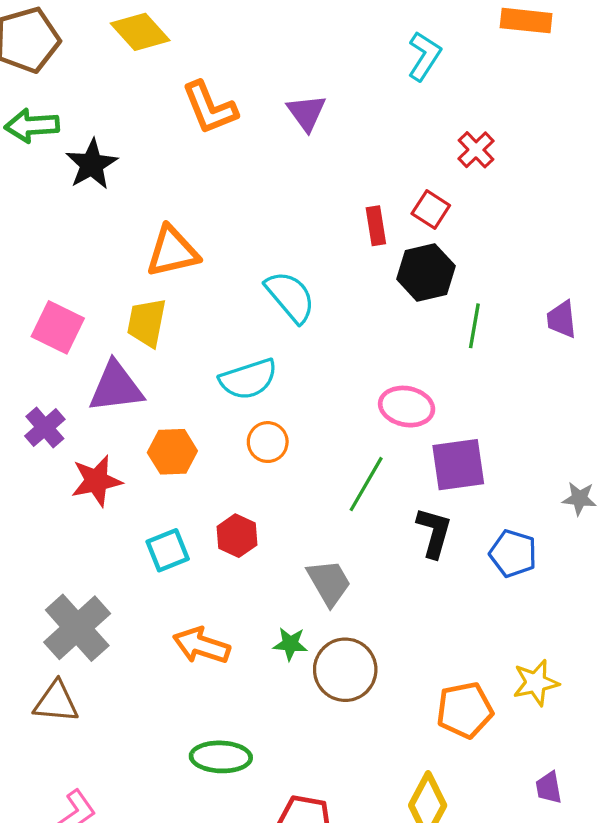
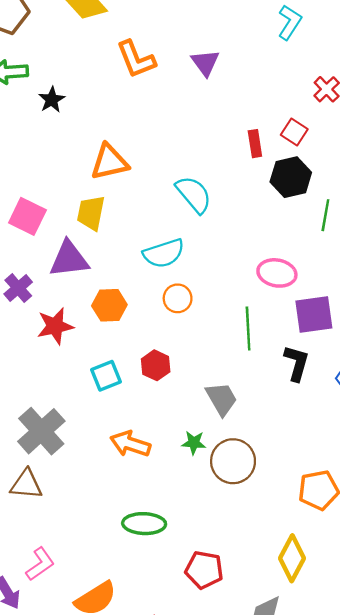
black star: (92, 164) -> (52, 100), size x0.7
green line: (366, 484) -> (248, 328), turned -33

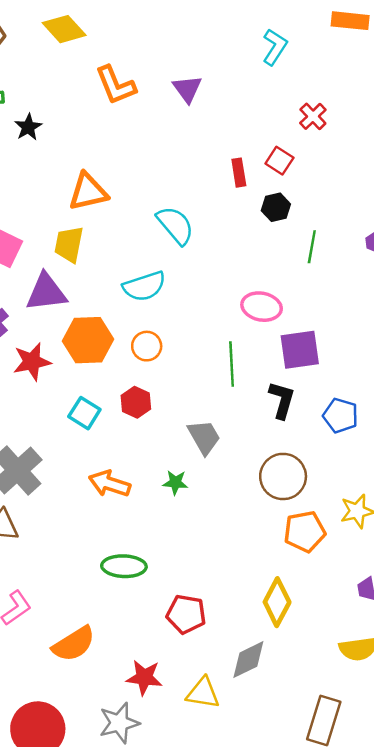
black hexagon: (291, 177) -> (276, 207), size x0.7
orange circle: (178, 298) -> (147, 346), moved
orange hexagon: (109, 305) -> (88, 340), size x1.4
cyan square: (106, 376) -> (84, 413), turned -36
brown circle: (233, 461) -> (283, 476), moved

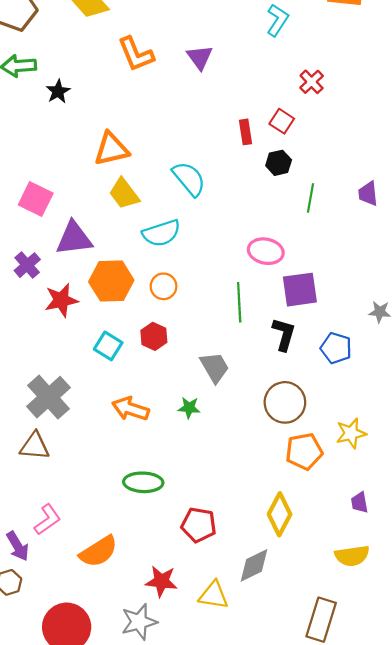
yellow trapezoid: (69, 244) -> (124, 194), moved, turned -48

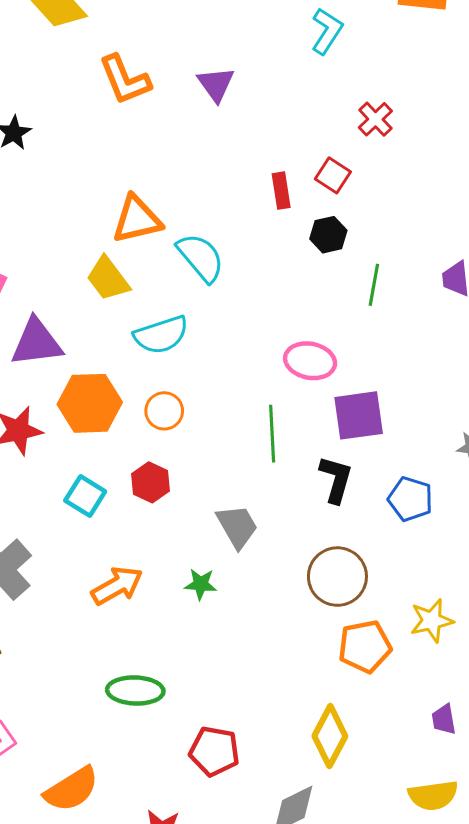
orange triangle: (111, 149) -> (137, 219), moved
orange arrow: (131, 409) -> (117, 586), turned 132

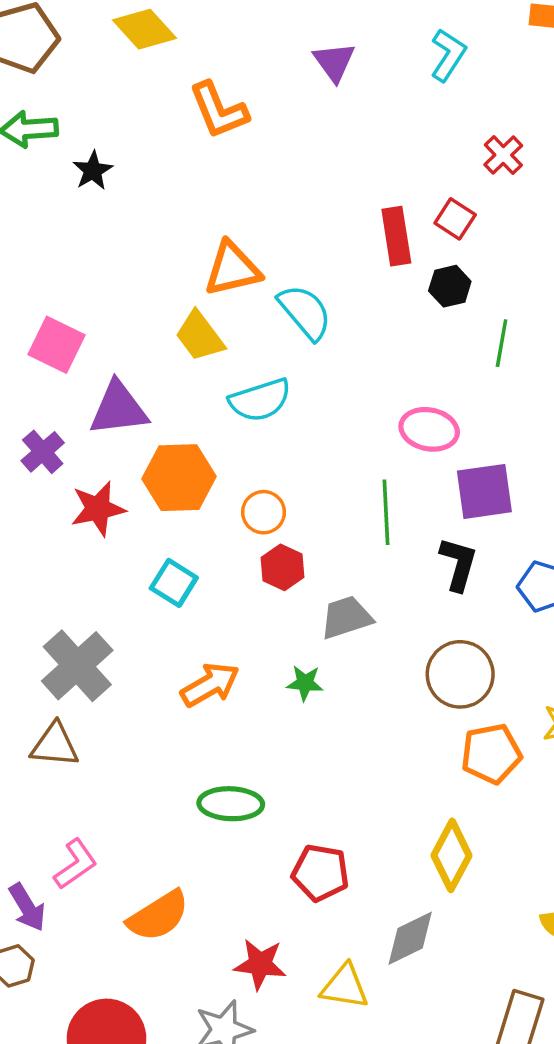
purple triangle: (216, 84) -> (334, 62), moved
red rectangle: (281, 191) -> (396, 236), size x1.4
orange circle: (164, 411) -> (264, 512), moved
red hexagon: (151, 482) -> (282, 567), moved
gray trapezoid: (237, 526) -> (346, 617), turned -78

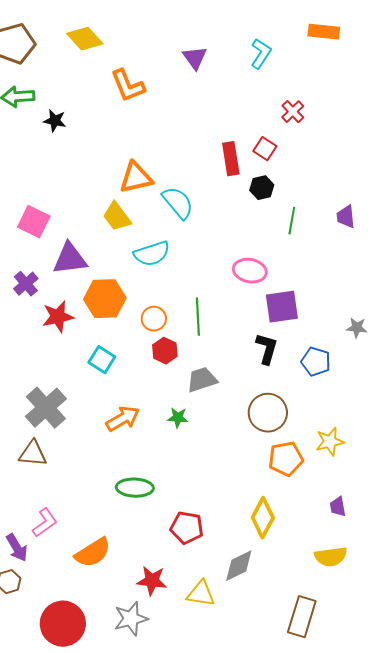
black star: (93, 171) -> (55, 121), turned -30
green line: (386, 512) -> (198, 317), moved

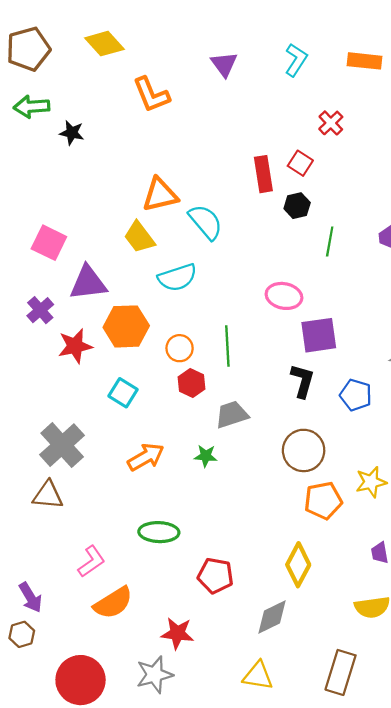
orange rectangle: (324, 32) -> (365, 61), moved
pink L-shape: (45, 523) -> (91, 561), moved
yellow triangle: (201, 594) -> (258, 676), moved

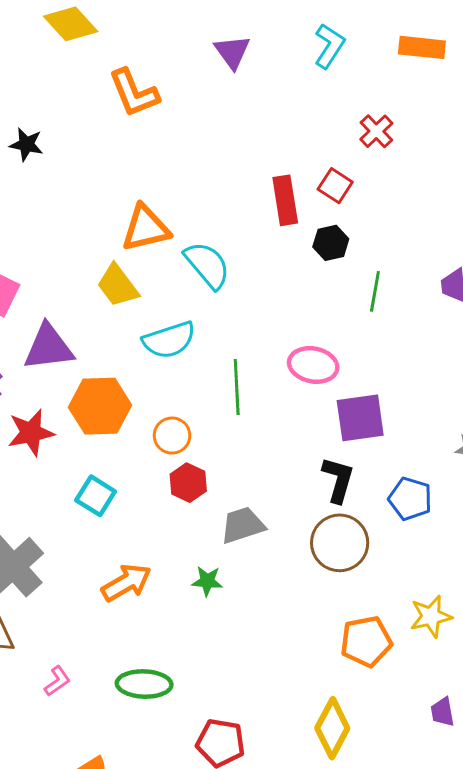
green line: (227, 346) -> (237, 387), moved
brown circle: (304, 450) -> (340, 543), moved
pink L-shape: (91, 561) -> (57, 681), moved, size x0.7

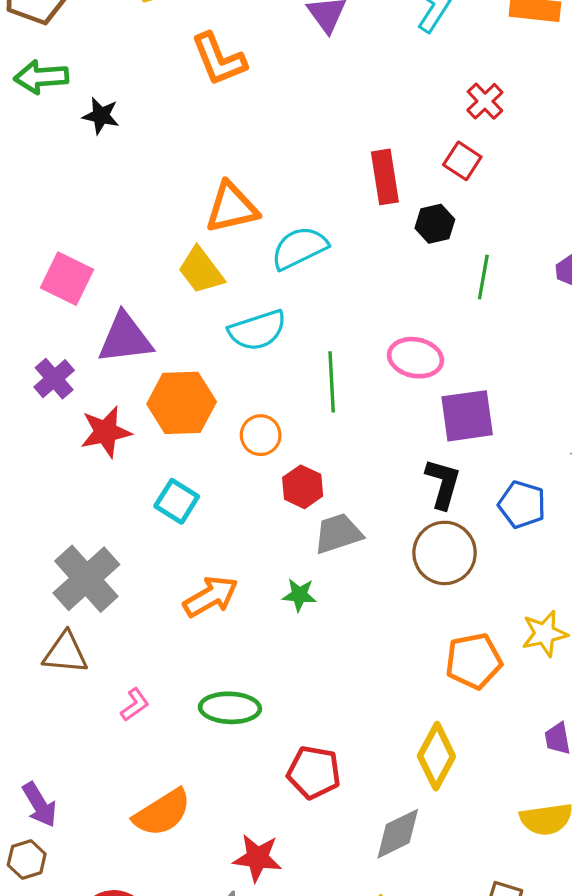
red square: (335, 186) -> (462, 161), moved
cyan semicircle: (207, 265) -> (299, 248), turned -76
red hexagon: (188, 483) -> (303, 487), moved

